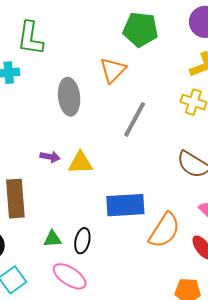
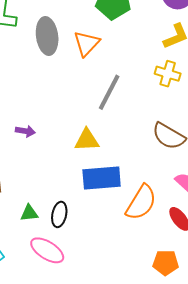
gray ellipse: (69, 97) -> (47, 36), moved
yellow triangle: (81, 163) -> (87, 140), moved

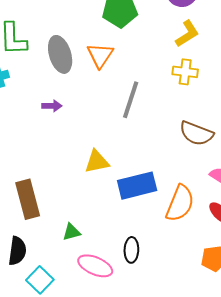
purple arrow: (25, 131) -> (52, 106), moved
yellow triangle: (87, 140) -> (97, 162), moved
black ellipse: (59, 214) -> (131, 250), moved

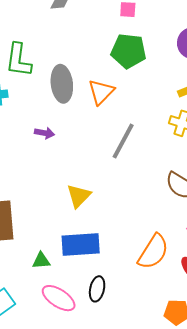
yellow triangle: (97, 162) -> (79, 196), turned -44
blue rectangle: (137, 186) -> (81, 244), moved

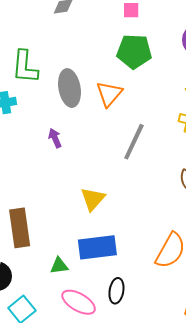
purple arrow: (44, 133) -> (55, 138), turned -120

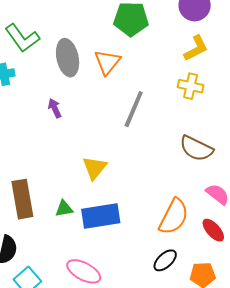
green L-shape: (25, 67) -> (22, 38), turned -39
green triangle: (59, 266) -> (64, 209), moved
black ellipse: (116, 291) -> (165, 260), moved, turned 40

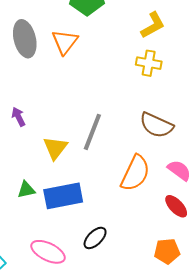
purple arrow: (55, 108) -> (18, 117), moved
gray line: (134, 109) -> (92, 132), moved
orange semicircle: (174, 217) -> (135, 173), moved
black ellipse: (165, 260) -> (95, 238), moved

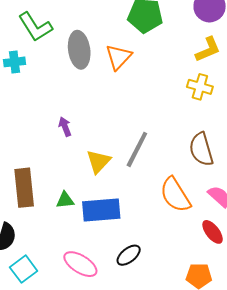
brown semicircle: (156, 125) -> (201, 149), turned 44
orange semicircle: (135, 173) -> (175, 195), turned 117

